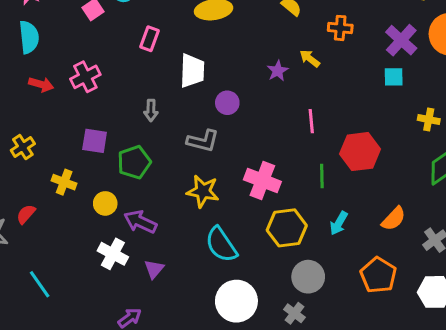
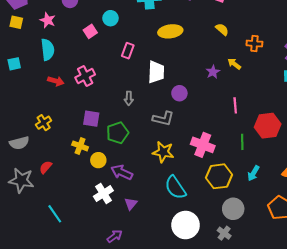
yellow cross: (64, 182) -> (80, 146), moved
white cross: (113, 254) -> (103, 194), turned 30

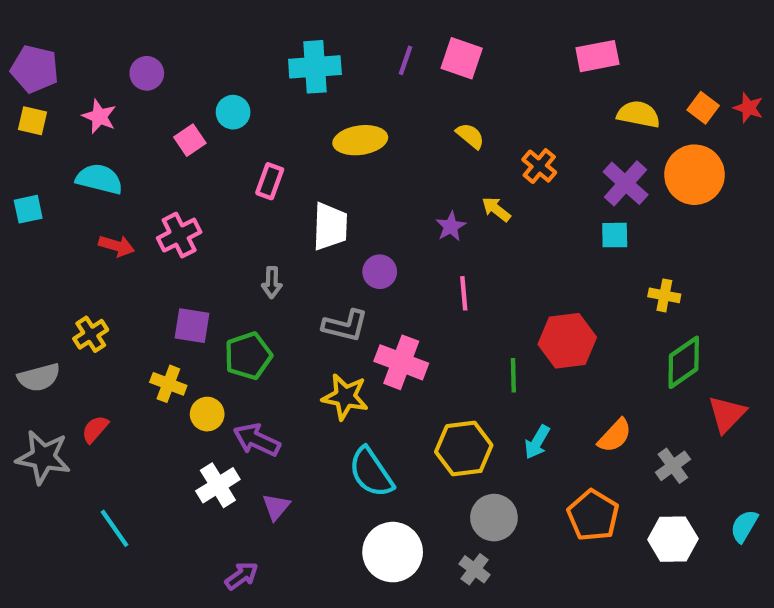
orange cross: (254, 44) -> (539, 166), turned 35
cyan semicircle: (48, 50) -> (99, 179), turned -70
pink line: (235, 105) -> (464, 293), moved
pink cross: (203, 145) -> (401, 362), moved

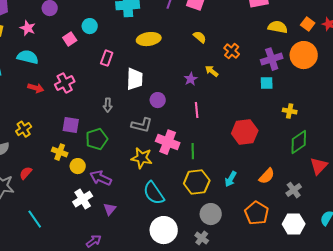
purple cross: (626, 183) -> (272, 59), turned 30
green line: (513, 375) -> (193, 151), moved

